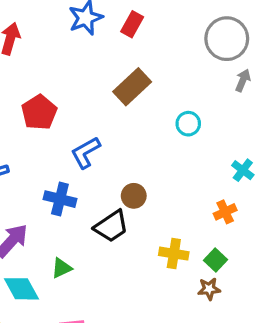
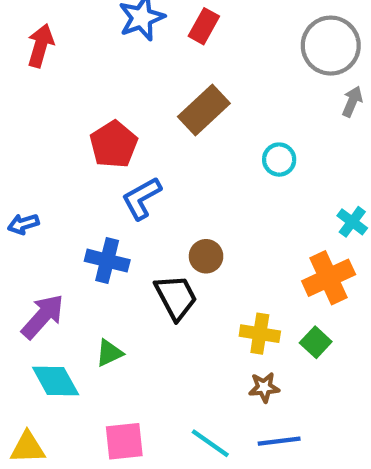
red pentagon: (39, 112) -> (114, 144), moved
orange cross: (225, 212) -> (329, 278), size x1.6
black trapezoid: (111, 226) -> (176, 297), turned -84
brown star: (209, 289) -> (264, 387), moved

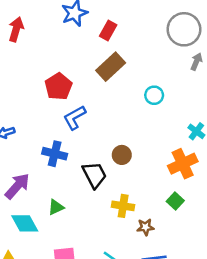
red rectangle: (204, 26) -> (108, 31), moved
brown circle: (206, 256) -> (122, 155), moved
yellow cross: (260, 334) -> (123, 206), moved

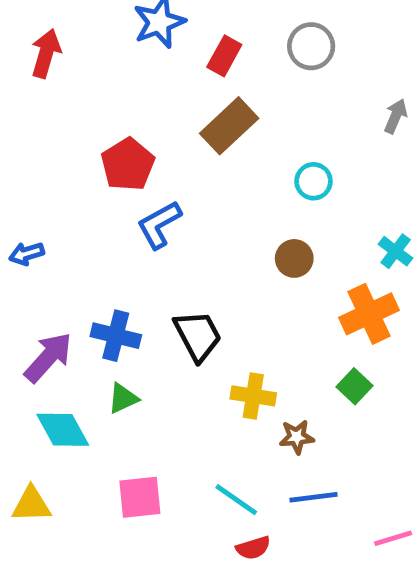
gray circle: (184, 29) -> (311, 46), moved, size x0.7
blue cross: (55, 154) -> (116, 336), moved
brown circle: (122, 155) -> (294, 258), moved

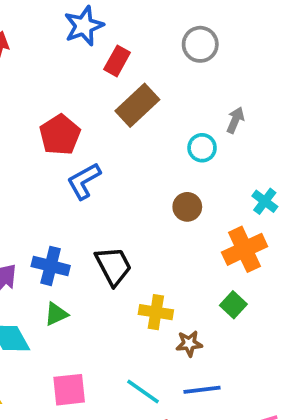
red rectangle: (224, 56) -> (117, 61), moved
gray arrow: (396, 116) -> (235, 120), moved

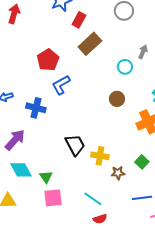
blue cross: (51, 266) -> (36, 108), moved
black trapezoid: (113, 266) -> (75, 145), moved
green square: (233, 305) -> (142, 162), moved
green triangle: (56, 314) -> (46, 177), moved, turned -40
blue line: (202, 390) -> (142, 198), moved

